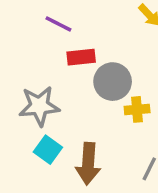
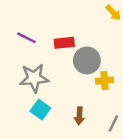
purple line: (58, 24) -> (26, 38), moved
brown arrow: (88, 164) -> (79, 116), moved, size x0.6

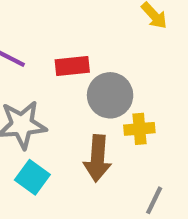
brown arrow: (79, 116) -> (97, 158), moved, size x1.5

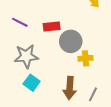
brown arrow: (97, 158) -> (70, 88), moved

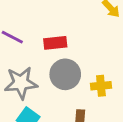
gray circle: (71, 41) -> (65, 74), moved

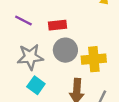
yellow cross: (101, 86) -> (94, 59), size x1.5

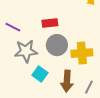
purple line: (23, 21) -> (13, 27), moved
cyan square: (36, 85) -> (40, 74), moved

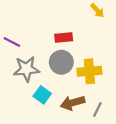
red rectangle: (50, 23) -> (64, 37), moved
brown arrow: (67, 81) -> (73, 103), turned 70

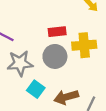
yellow cross: (89, 71) -> (84, 45), moved

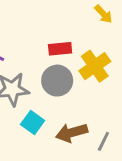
yellow cross: (84, 45) -> (95, 66), turned -30

